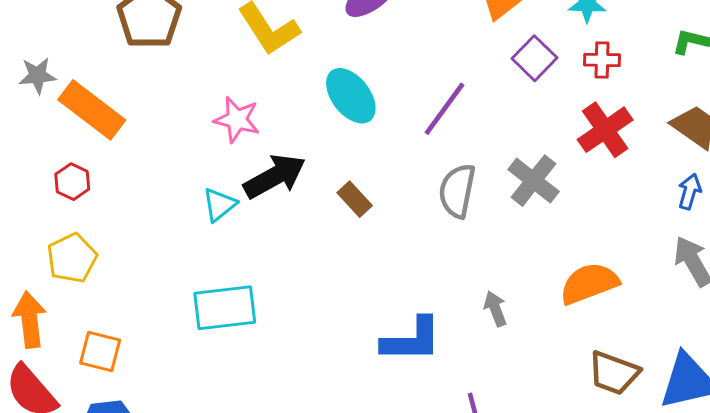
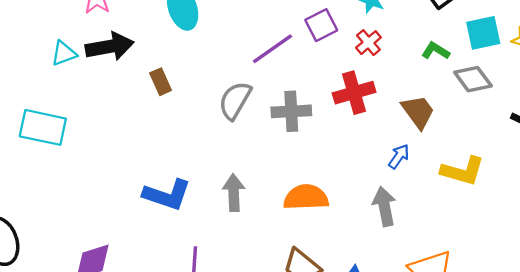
red cross: (602, 60) -> (368, 43), turned 30
purple line: (445, 109) -> (273, 49), moved
gray cross: (534, 181) -> (291, 111), turned 30
gray arrow: (495, 309) -> (234, 193), size x1.4

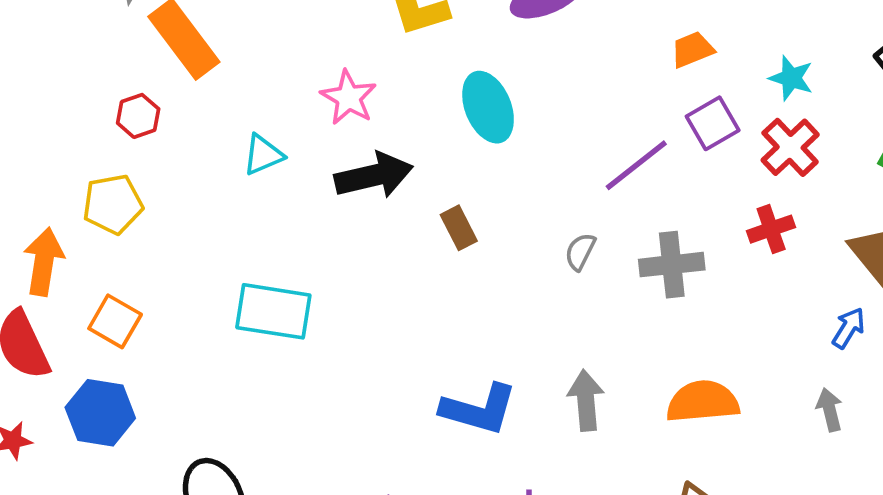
red cross: (368, 43) -> (790, 147), size x1.4
cyan triangle: (64, 53) -> (263, 155), moved
red cross: (354, 93) -> (771, 229), size x0.7
gray semicircle: (235, 100) -> (580, 252), size x0.6
gray arrow: (384, 206) -> (830, 410), size x0.7

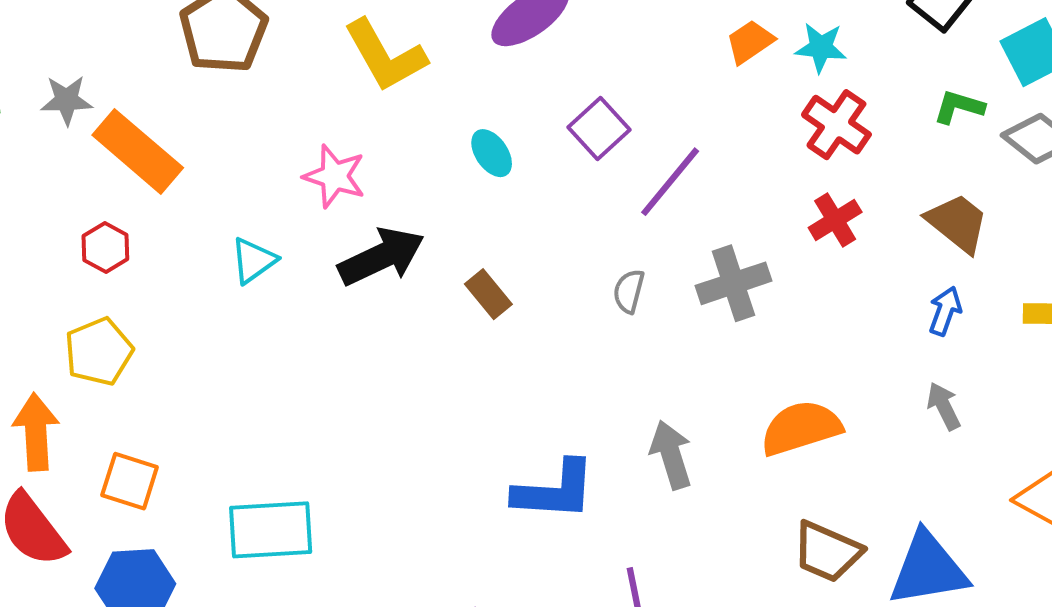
orange trapezoid: (692, 50) -> (750, 42), moved
cyan ellipse: (488, 107) -> (492, 153), size x0.6
purple square: (713, 123) -> (599, 128), moved
cyan rectangle: (273, 311) -> (271, 530), moved

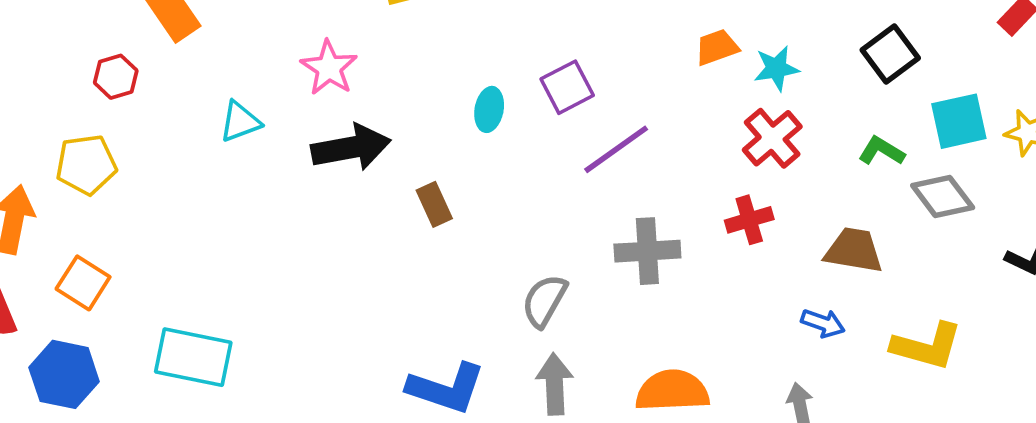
cyan star: (821, 48) -> (776, 68), turned -30
cyan ellipse: (492, 153) -> (489, 109), moved, turned 30
brown trapezoid: (957, 223) -> (854, 250), turned -44
gray semicircle: (629, 291) -> (544, 301), moved, size x1.4
blue arrow: (945, 311) -> (823, 323), turned 75

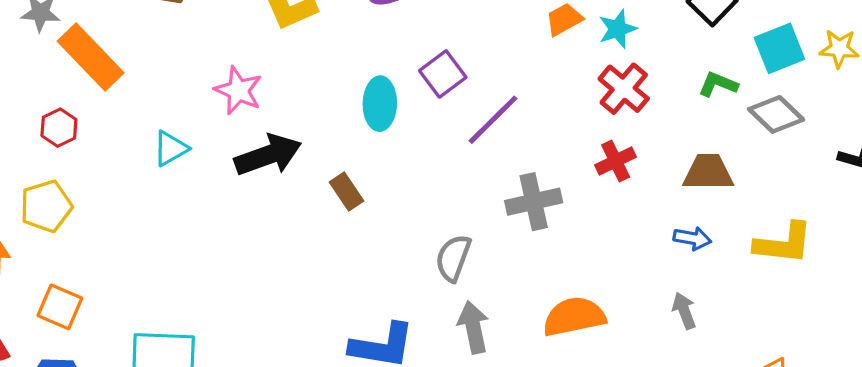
cyan ellipse: (489, 109) -> (380, 104), size x1.4

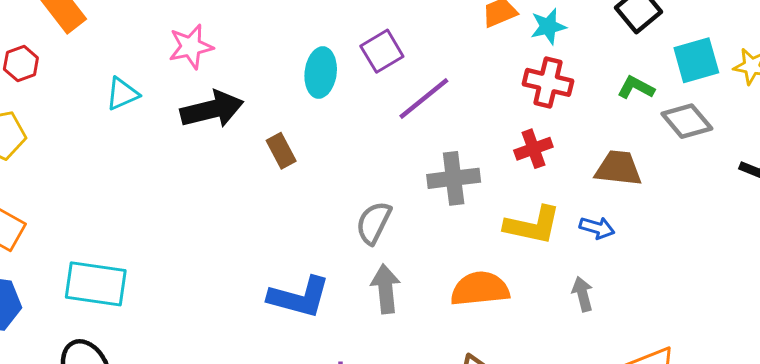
red cross: (624, 89) -> (548, 82), turned -33
pink star: (238, 90) -> (191, 47), turned 30
yellow L-shape: (784, 243) -> (533, 225), moved

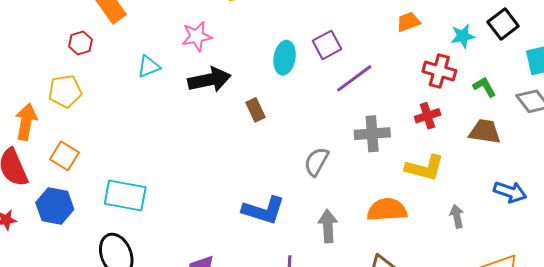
cyan star: (548, 26) -> (463, 36), moved
green L-shape: (636, 88) -> (484, 87), moved, turned 30
blue arrow: (597, 228) -> (510, 192), moved, size x1.4
gray arrow: (386, 289) -> (328, 226), moved

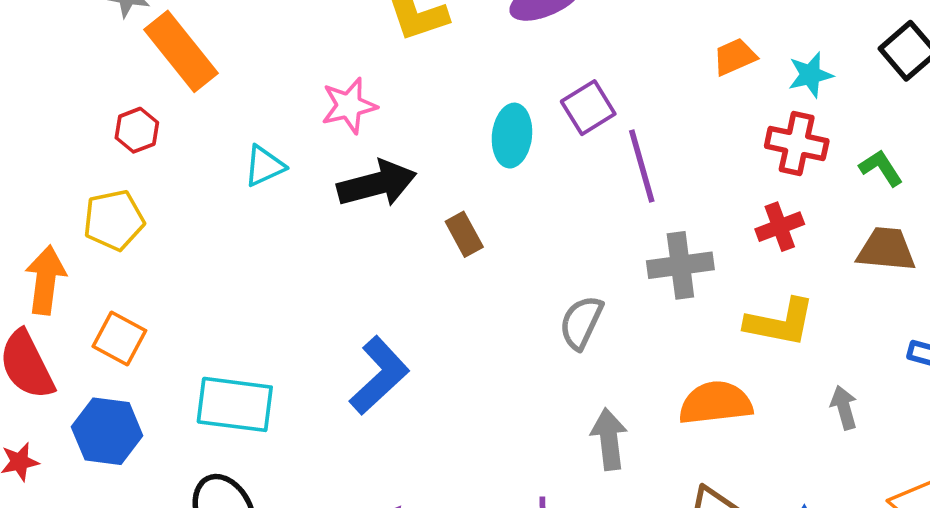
cyan star: (463, 36) -> (810, 75), moved
purple line: (354, 78) -> (642, 166), turned -66
blue L-shape: (264, 210) -> (379, 375), moved, turned -57

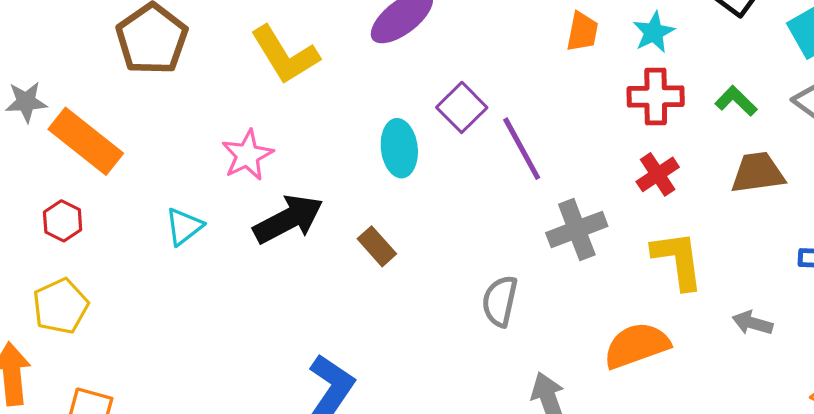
orange trapezoid: (735, 57) -> (582, 32), turned 138
yellow L-shape: (780, 322) -> (678, 260), turned -96
gray arrow: (844, 408) -> (753, 323), turned -45

